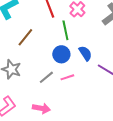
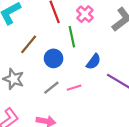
blue semicircle: (85, 53) -> (94, 62), turned 70
blue circle: (61, 54) -> (54, 58), moved

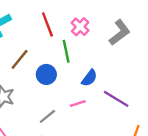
gray line: (51, 88) -> (47, 116), moved
pink line: (74, 88) -> (78, 104), moved

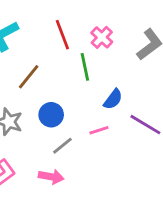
blue circle: (46, 74) -> (51, 115), moved

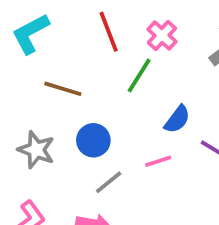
green line: (85, 67) -> (139, 75), turned 44
brown line: (29, 77) -> (63, 89), turned 68

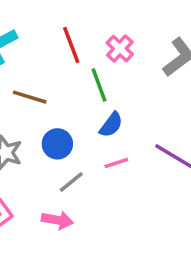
green line: (139, 75) -> (99, 85), turned -52
blue semicircle: (177, 119) -> (111, 125), moved

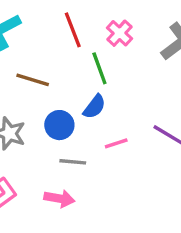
blue semicircle: (111, 125) -> (94, 107), moved
gray line: (71, 182) -> (73, 162), turned 44

